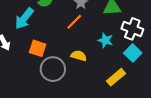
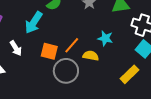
orange line: (74, 22) -> (72, 45), moved
cyan star: (105, 40) -> (105, 38), moved

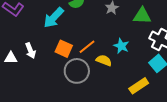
white arrow: (16, 48) -> (30, 51), moved

